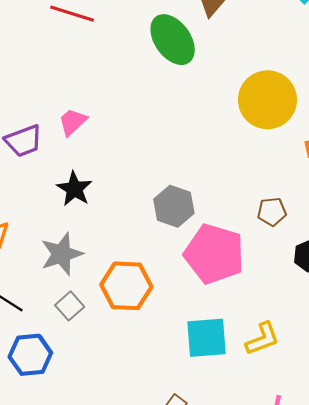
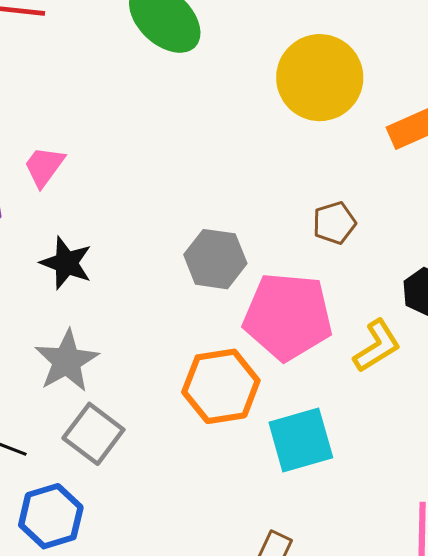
brown pentagon: (272, 212) -> (334, 223), moved
orange hexagon: (126, 286) -> (221, 386), moved
gray square: (70, 306) -> (93, 434), size x1.4
yellow L-shape: (263, 339) -> (377, 346), moved

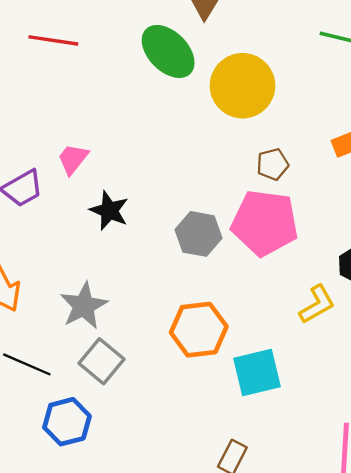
yellow circle: (320, 78) -> (243, 86), moved
brown pentagon: (334, 223) -> (273, 164), moved
black star: (66, 263) -> (109, 211), moved
pink pentagon: (288, 316) -> (265, 223), moved

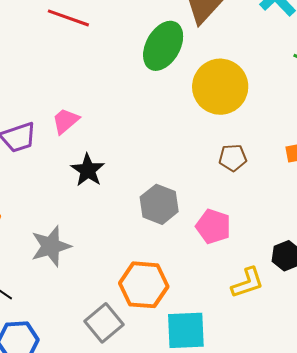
green ellipse: (168, 51) -> (163, 46), turned 63
pink pentagon: (265, 223) -> (213, 226), moved, size x0.6
gray square: (102, 361) -> (104, 323), moved

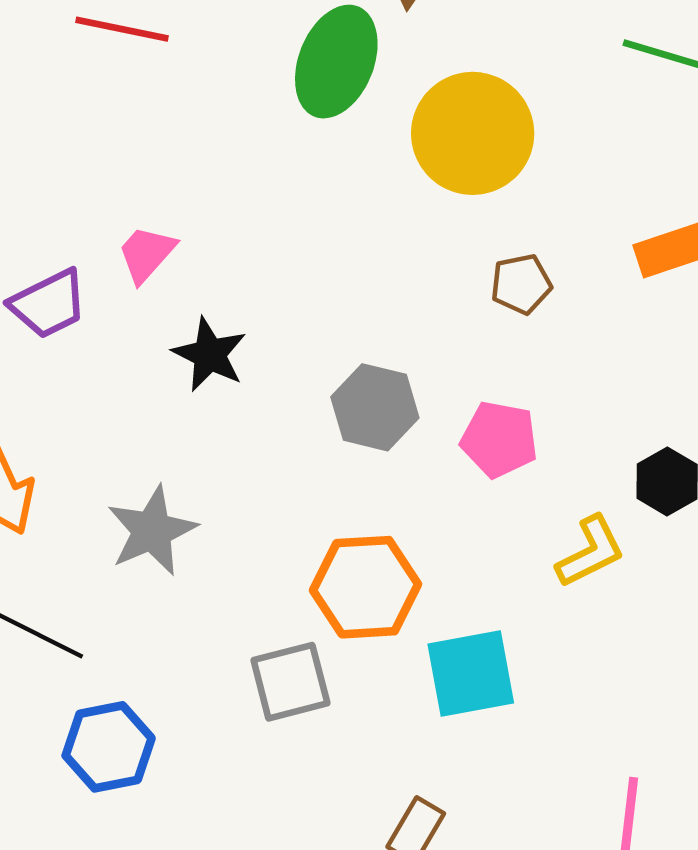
gray square: (104, 323) -> (290, 682), turned 33

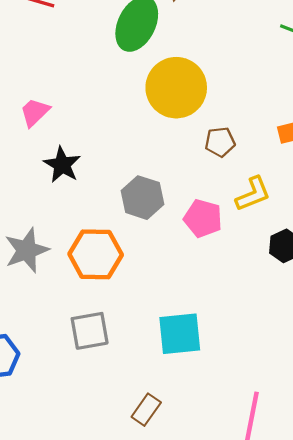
yellow circle: (473, 133) -> (176, 88), moved
yellow L-shape: (590, 552) -> (253, 194), moved
orange hexagon: (366, 587) -> (96, 254), moved

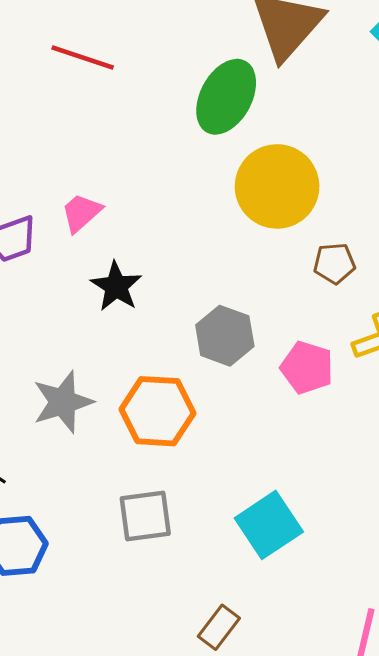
cyan square: (180, 334) -> (269, 525), turned -30

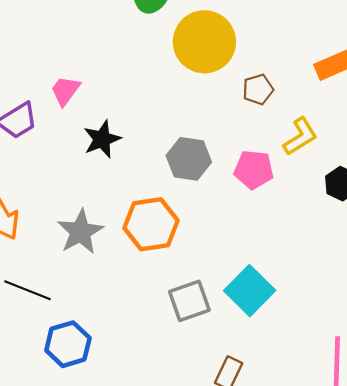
black star: (116, 286) -> (102, 139), turned 30
gray square: (145, 516) -> (189, 301), moved

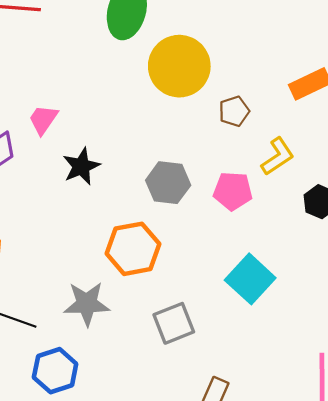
gray star: (80, 232) -> (87, 304), moved, turned 30
cyan square: (250, 291) -> (250, 279), moved

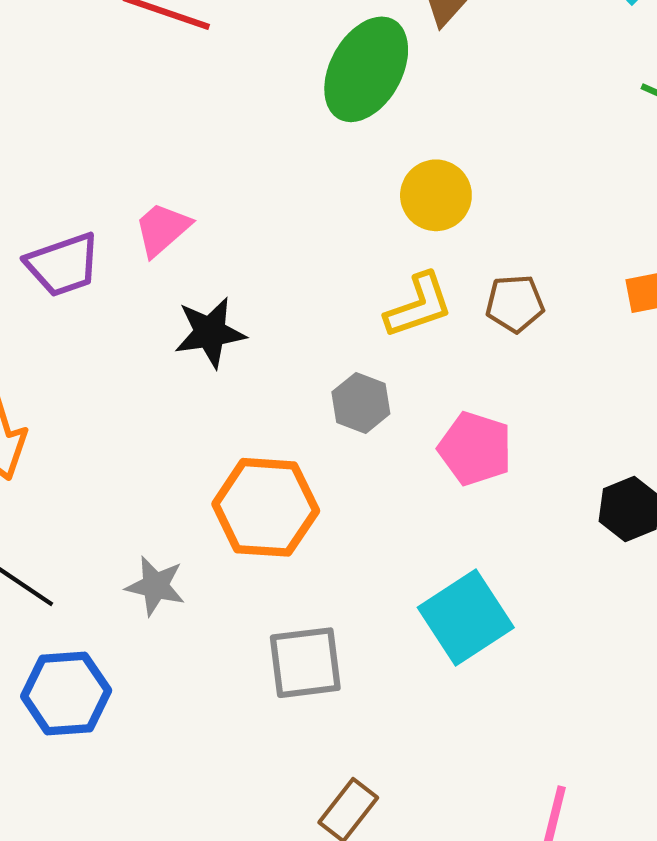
yellow circle: (179, 66) -> (436, 195), size x0.6
yellow L-shape: (278, 156) -> (419, 306), moved
gray hexagon: (168, 183) -> (361, 403), size x0.7
gray star: (87, 304) -> (155, 586), size x0.7

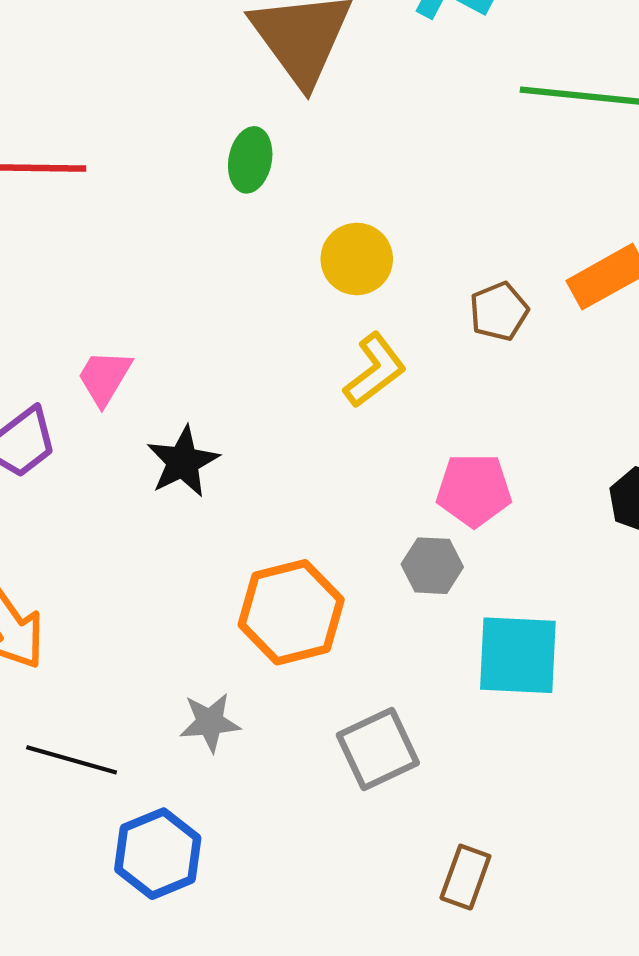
green ellipse: (366, 69) -> (250, 160), size x0.6
brown pentagon: (515, 304) -> (499, 311), moved
gray hexagon: (361, 403) -> (432, 566), moved
cyan square: (466, 618) -> (518, 655), turned -36

